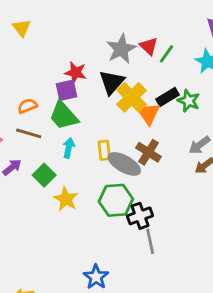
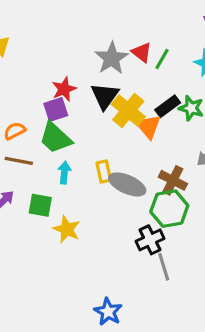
red star: (76, 73) -> (64, 89), turned -30
brown cross: (148, 152) -> (173, 180), moved
green square: (44, 175) -> (40, 205), turned -30
green hexagon: (116, 200) -> (169, 209), moved

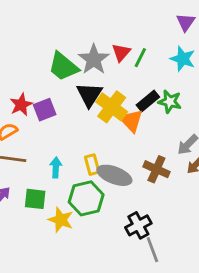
red triangle: (142, 52) -> (121, 52), turned 36
red star: (64, 89) -> (21, 105), moved
green trapezoid: (55, 138) -> (63, 66), moved
green hexagon: (169, 209) -> (86, 198), moved

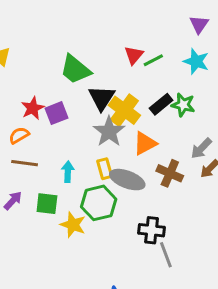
green line: (140, 58) -> (153, 60), turned 36
gray star: (94, 59) -> (109, 132), moved
orange triangle: (131, 121) -> (145, 143), moved, turned 45
black cross: (138, 225) -> (152, 230), turned 35

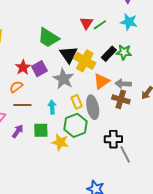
gray star: (109, 132) -> (63, 79), moved
gray arrow: (201, 148) -> (123, 84), moved, turned 56
gray ellipse: (127, 180) -> (93, 107), turned 65

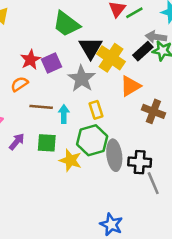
gray arrow: (123, 84) -> (156, 37), moved
brown line: (22, 105) -> (41, 107), moved
gray ellipse: (93, 107) -> (114, 155), moved

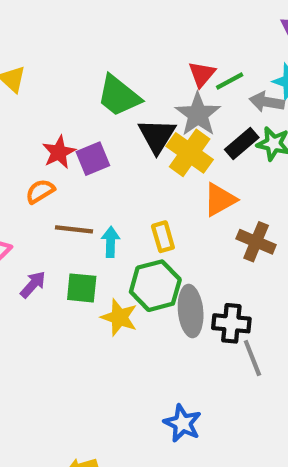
gray arrow: (156, 37) -> (267, 102), moved
gray star: (82, 79) -> (198, 114), moved

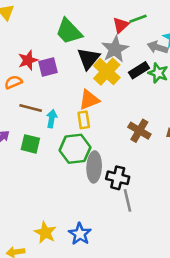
green line: (230, 81) -> (138, 19), moved
orange triangle: (220, 200) -> (89, 100), moved
yellow star: (119, 317) -> (45, 233), moved

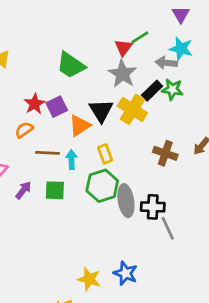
black triangle: (89, 59) -> (101, 111), moved
yellow cross: (107, 72) -> (132, 109), moved
orange triangle: (89, 100) -> (80, 126), moved

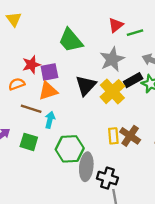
red triangle: (123, 48) -> (116, 25), moved
orange triangle: (80, 126) -> (48, 91), moved
yellow rectangle: (105, 154) -> (113, 136), moved

